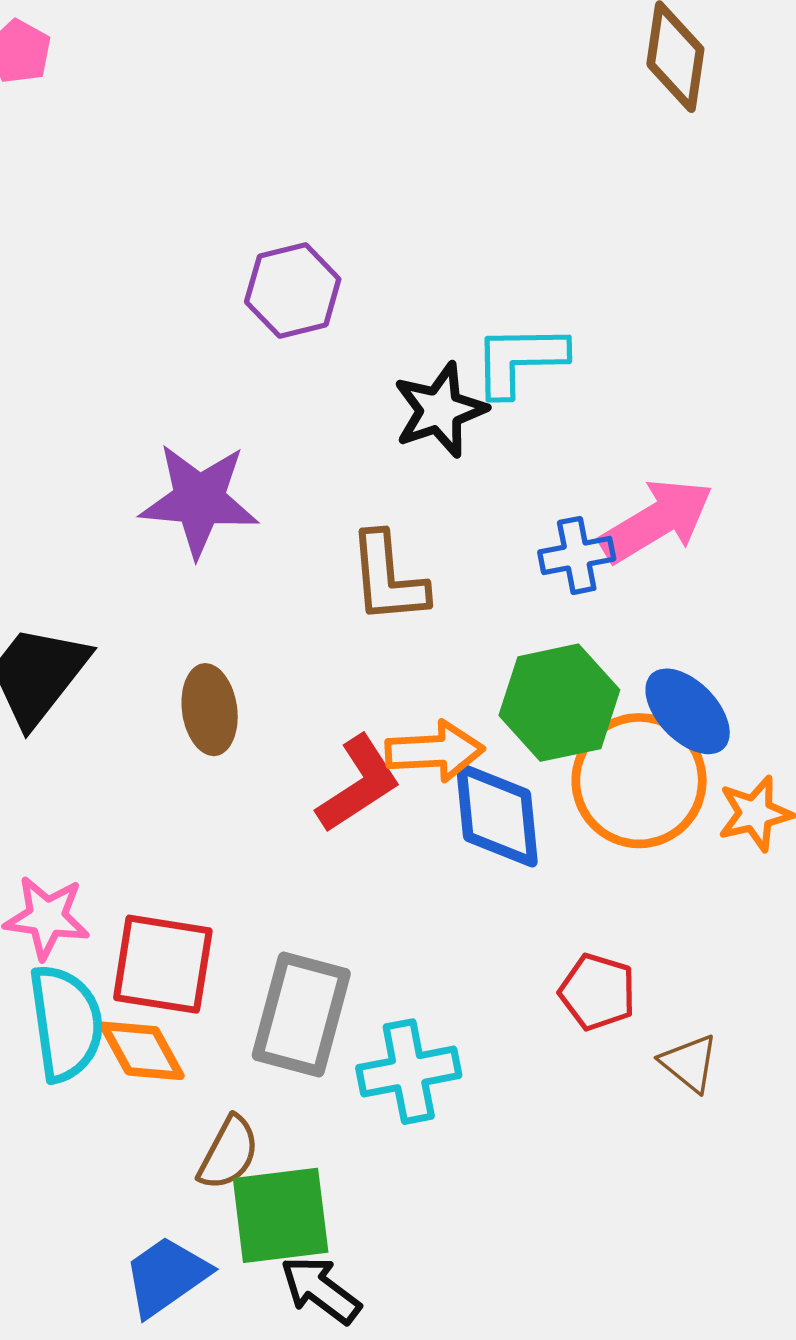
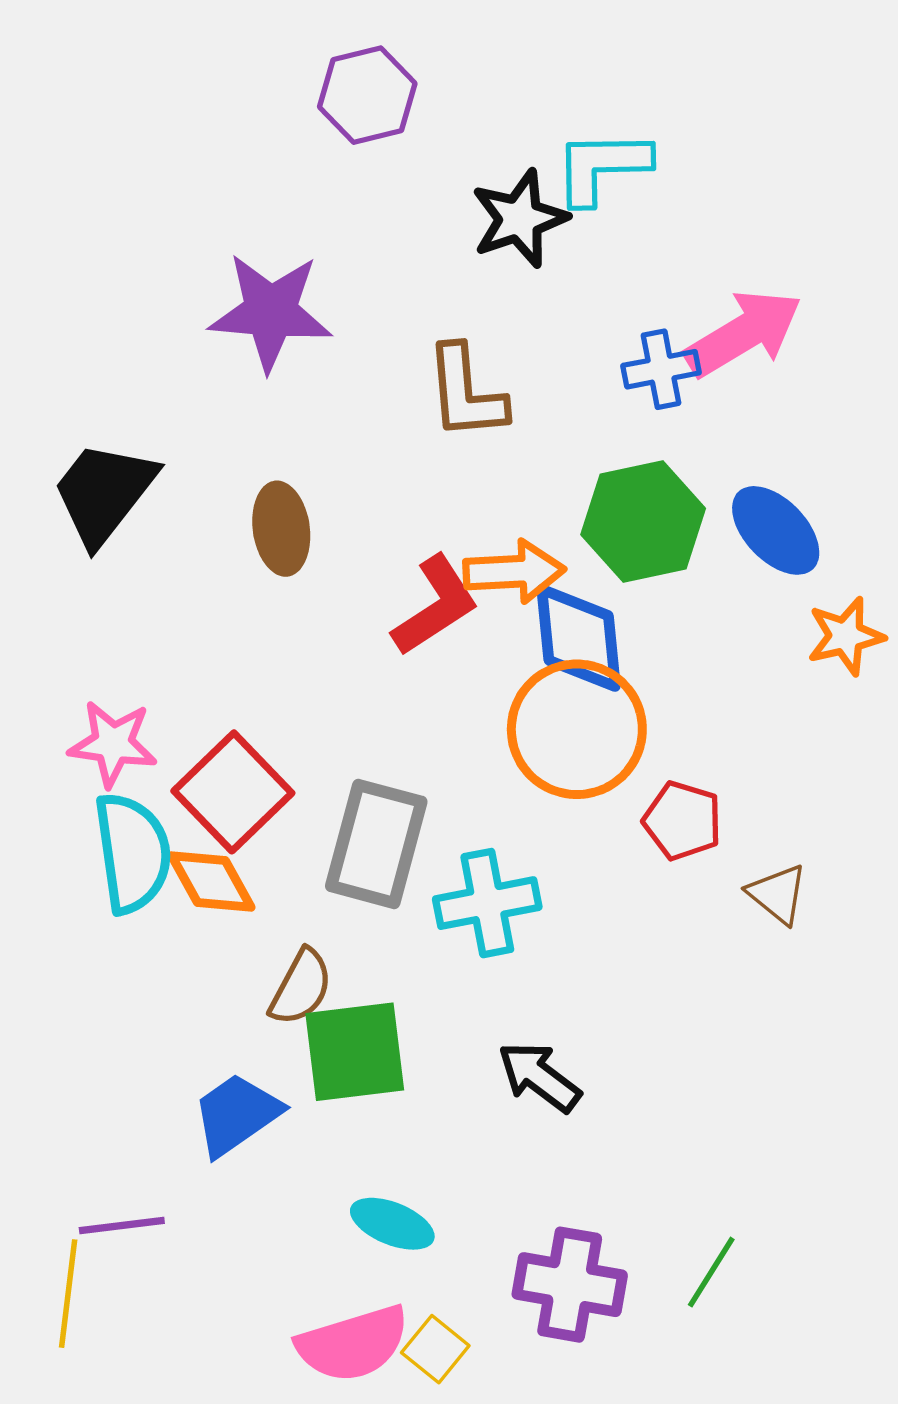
orange circle: (639, 781) -> (577, 729), moved
red square: (163, 964) -> (233, 792), turned 37
black arrow: (320, 1290) -> (539, 1077), moved

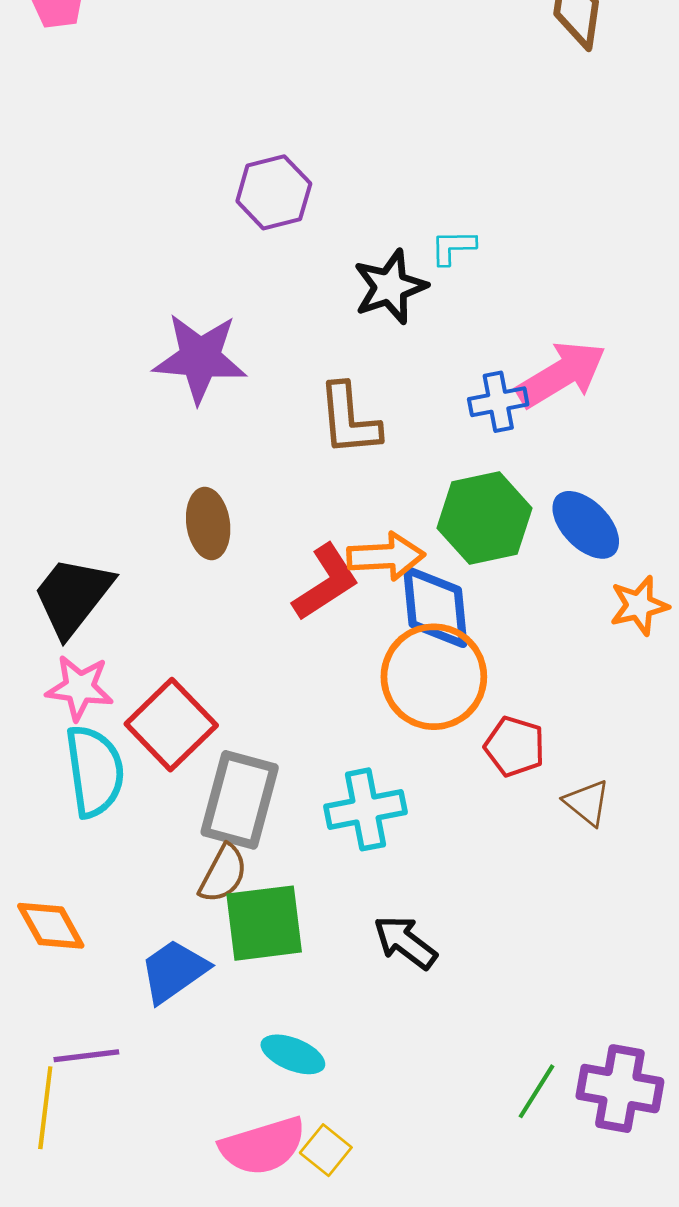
cyan L-shape: (602, 167) -> (453, 247), size x0.6
black trapezoid: (104, 493) -> (73, 596), moved
gray rectangle: (376, 844) -> (240, 800), moved
orange diamond: (211, 882) -> (51, 926), moved
purple cross: (570, 1285) -> (620, 1089), moved

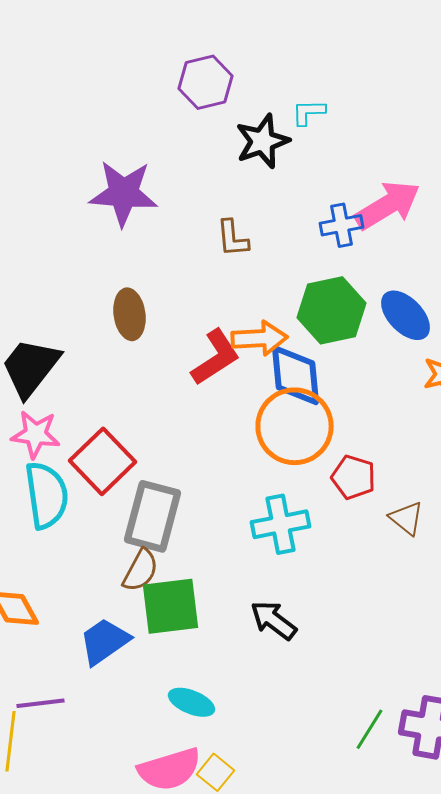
purple hexagon: (274, 192) -> (206, 82), moved
brown L-shape: (349, 420) -> (232, 238), size x0.7
cyan cross: (365, 809) -> (280, 524), moved

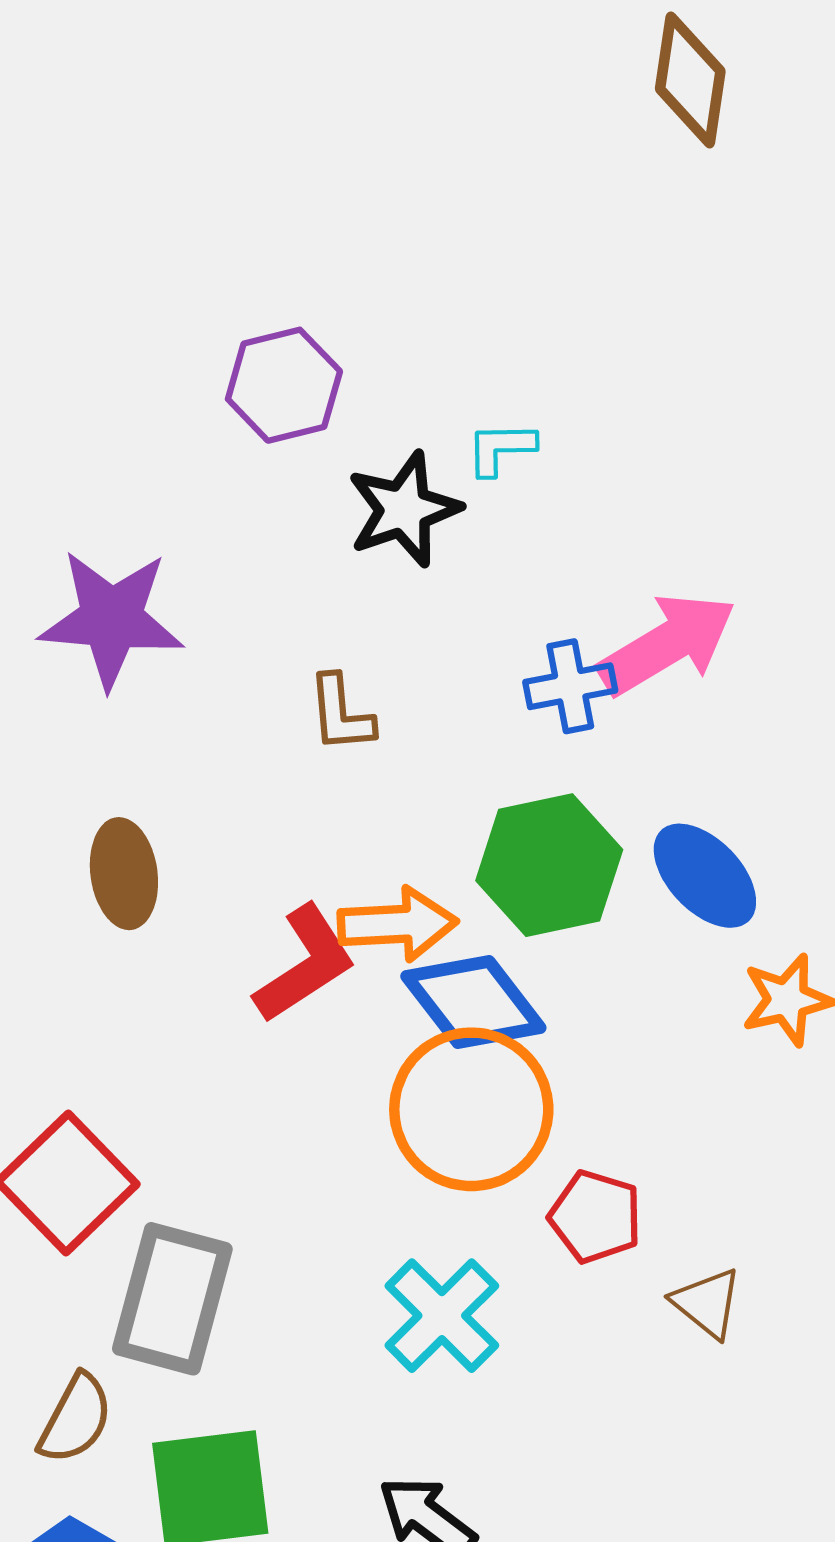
blue diamond: (296, 375) -> (473, 1002), turned -32
cyan cross: (280, 524) -> (442, 1316), turned -34
brown semicircle: (140, 570) -> (76, 1419), moved

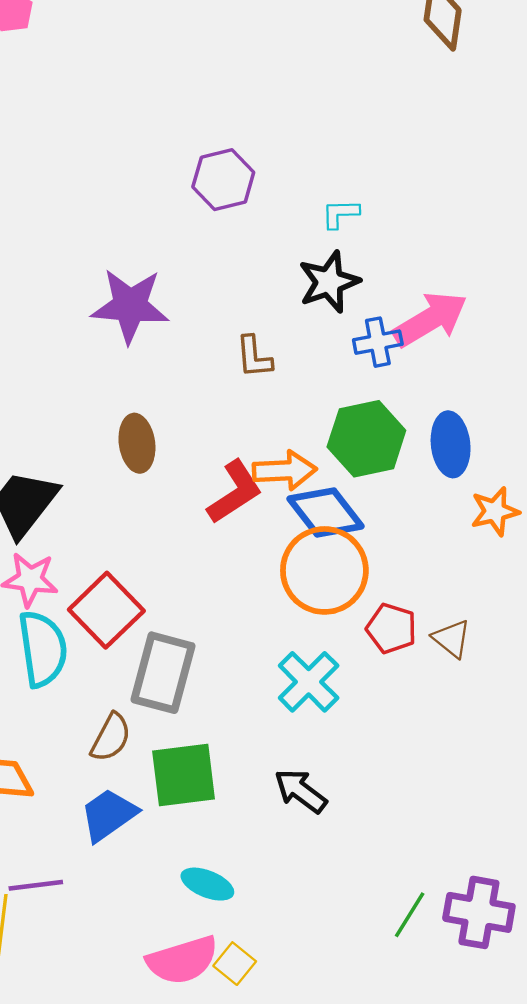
black star: (404, 509) -> (329, 282), moved
blue ellipse: (705, 876) -> (451, 444), turned 38
brown triangle: (707, 1303) -> (452, 639), moved

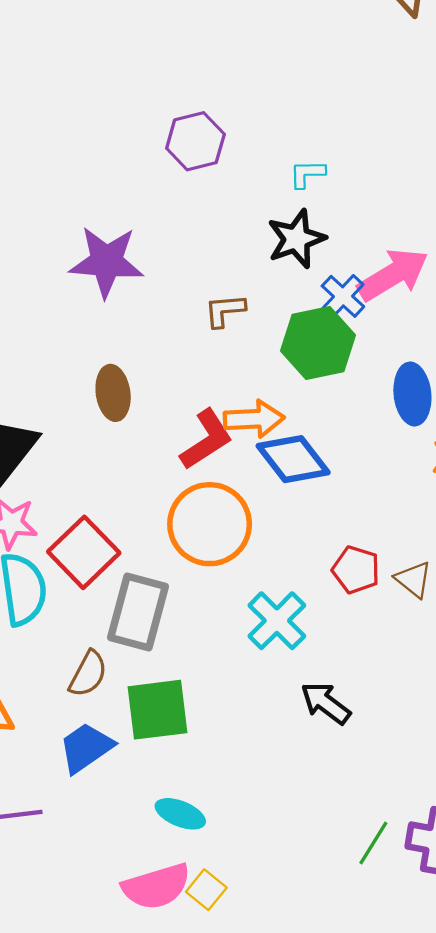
blue cross: (378, 342) -> (343, 296), turned -36
brown L-shape: (254, 357) -> (225, 310), turned 90
green hexagon: (366, 439) -> (318, 343), moved
orange circle: (324, 570) -> (210, 524), moved
black arrow: (301, 791) -> (326, 703), moved

